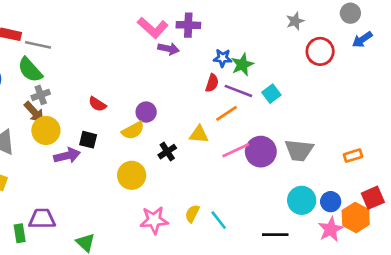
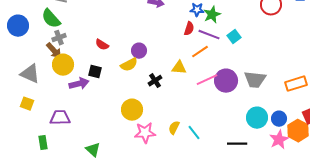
orange rectangle: (353, 156) -> (296, 84), size x1.5
yellow circle: (132, 175) -> (132, 110), moved
purple trapezoid: (42, 219) -> (60, 118), moved

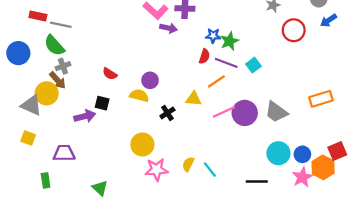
yellow circle: (63, 65) -> (47, 93), moved
yellow semicircle: (129, 65) -> (139, 96), turned -138
gray trapezoid: (255, 80) -> (276, 112), turned 30
orange rectangle: (296, 84) -> (321, 99), moved

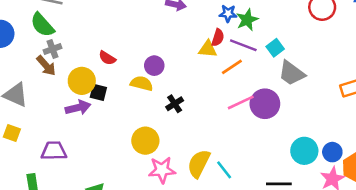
yellow circle: (47, 93) -> (82, 81), moved
yellow triangle: (194, 99) -> (208, 49), moved
gray trapezoid: (276, 112) -> (292, 73), moved
yellow semicircle: (188, 164) -> (199, 164), size x1.6

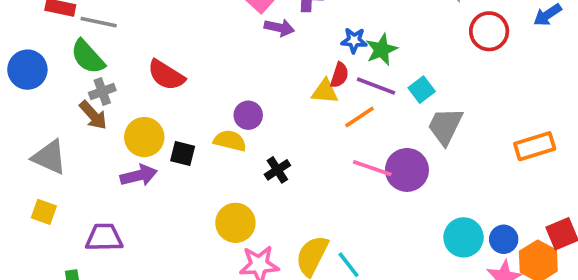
red semicircle: (107, 58) -> (166, 75), moved, size x1.5
gray trapezoid: (292, 73) -> (445, 126), turned 80
black square: (98, 92) -> (183, 154), moved
pink line: (241, 102) -> (372, 168), turned 44

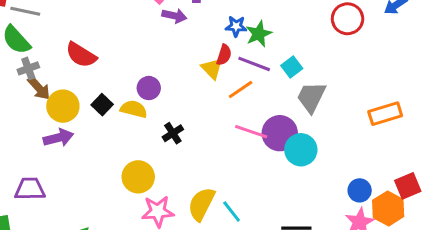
yellow triangle: (325, 91) -> (212, 68), turned 40
brown arrow: (93, 115) -> (39, 88), moved
black square: (183, 154) -> (102, 105), moved, turned 30
cyan circle: (464, 237) -> (301, 150), moved

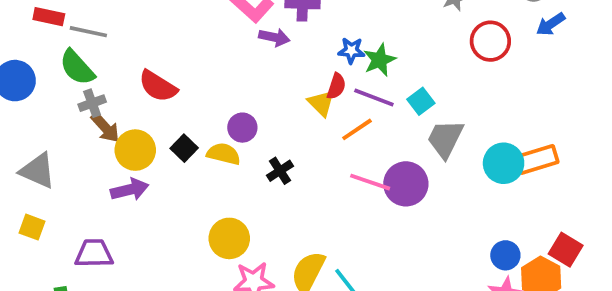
black cross: (173, 133) -> (280, 171), moved
cyan circle: (301, 150) -> (504, 163), moved
red square: (408, 186) -> (566, 250), turned -36

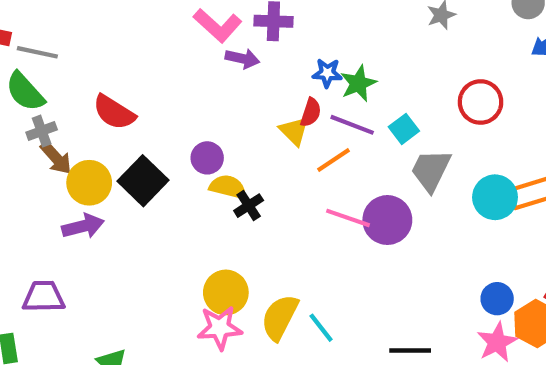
red circle: (490, 41) -> (481, 102), moved
black square: (184, 148) -> (143, 181), size x1.6
yellow semicircle: (224, 154) -> (228, 187), moved
yellow circle: (229, 238) -> (226, 292), moved

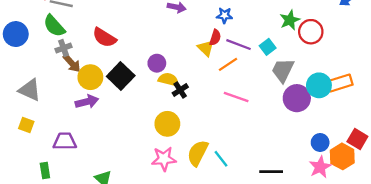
green star: (358, 83) -> (290, 20), moved
purple circle: (387, 220) -> (297, 98), moved
yellow circle: (226, 292) -> (167, 124), moved

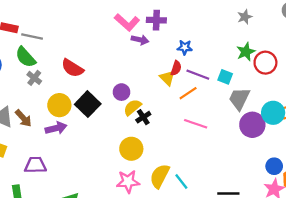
cyan square: (268, 47) -> (225, 77), turned -32
gray cross: (64, 48) -> (34, 78), turned -32
brown arrow: (72, 63) -> (23, 118), moved
yellow semicircle: (169, 80) -> (132, 107), turned -54

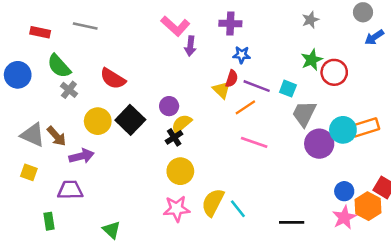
purple cross: (156, 20) -> (230, 24), moved
gray line: (32, 36) -> (85, 26), moved
purple arrow: (140, 40) -> (190, 46), turned 84
black cross: (143, 117) -> (174, 137), moved
purple arrow: (56, 128) -> (81, 156), moved

